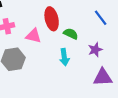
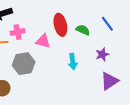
green semicircle: (71, 34) -> (83, 30), moved
purple triangle: (103, 77) -> (109, 81), turned -30

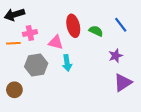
cyan arrow: (73, 62) -> (67, 63), moved

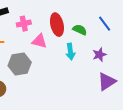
pink cross: (30, 33) -> (24, 24), moved
cyan arrow: (67, 63) -> (70, 52), moved

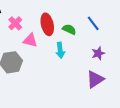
pink cross: (24, 24) -> (15, 23), turned -32
purple star: (99, 55) -> (98, 53), moved

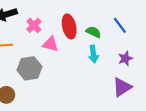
cyan arrow: (60, 50) -> (93, 54), moved

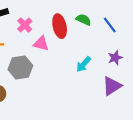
green semicircle: (93, 32) -> (84, 20), moved
cyan arrow: (93, 54) -> (84, 64), moved, turned 49

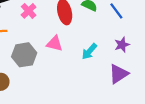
pink triangle: (41, 44) -> (54, 44), moved

